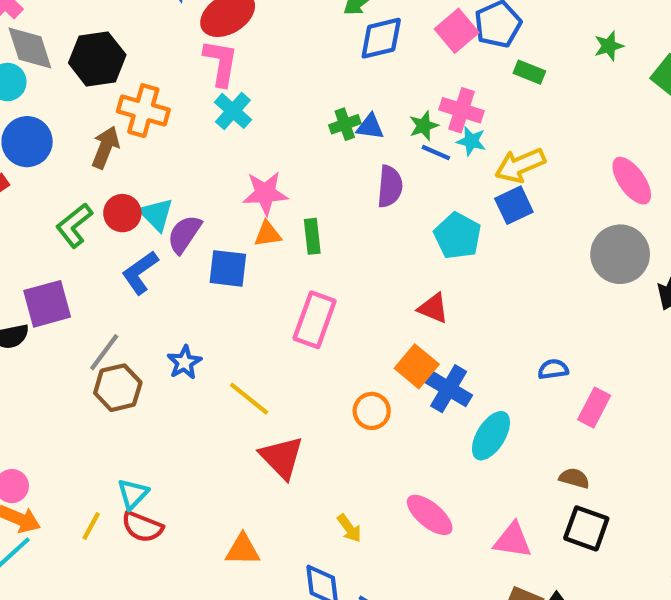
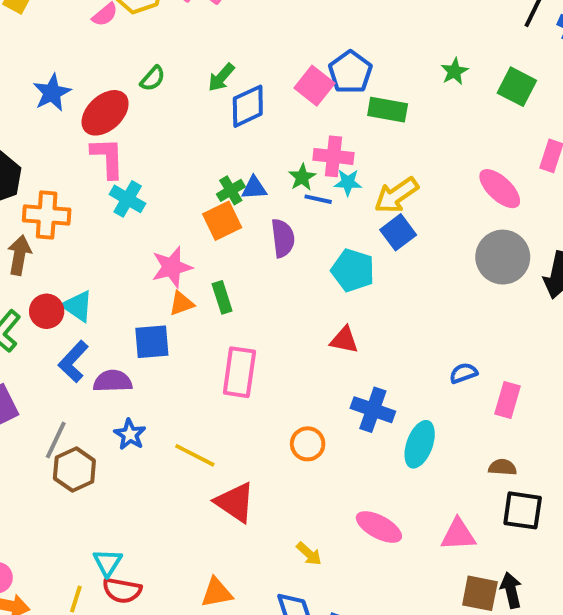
green rectangle: (529, 72) -> (388, 110), size x1.4
purple semicircle: (184, 234) -> (113, 381), moved, turned 66
orange square: (417, 366) -> (222, 221), moved, turned 36

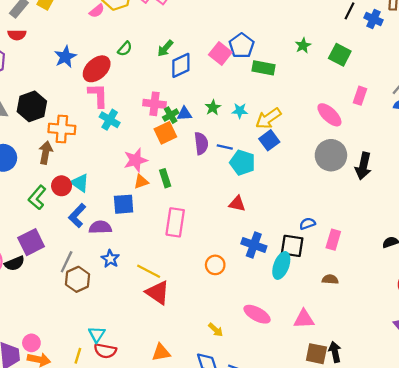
pink cross: (333, 156) -> (154, 104), moved
blue line: (318, 199) -> (225, 147), moved
red triangle: (235, 502) -> (158, 292), moved
black square: (523, 510) -> (292, 246), moved

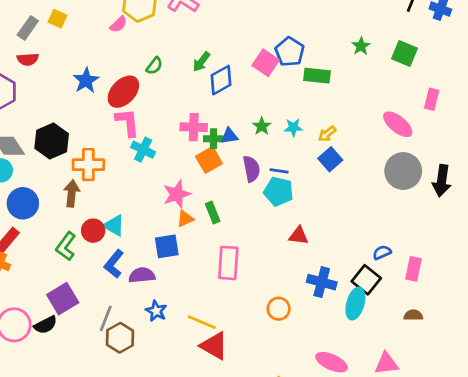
green cross: (171, 115) -> (213, 139), turned 35
yellow arrow: (268, 118) -> (327, 134), size x0.6
cyan pentagon: (242, 163) -> (279, 191), moved
black square: (292, 246) -> (366, 280), turned 35

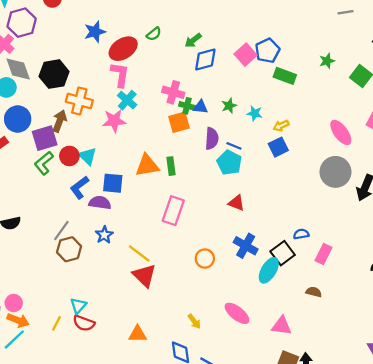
pink star: (177, 194) -> (114, 121), moved
orange triangle: (185, 219) -> (147, 165), size x1.6
blue square: (167, 246) -> (113, 183), moved
purple square: (63, 299) -> (45, 138), moved

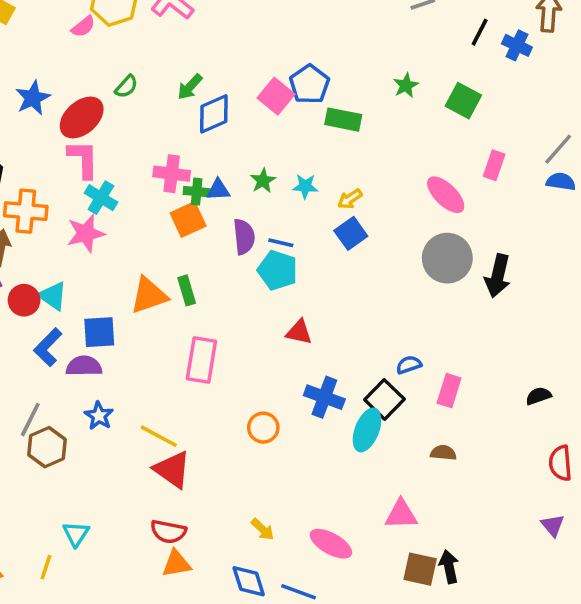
pink ellipse: (237, 313) -> (331, 544), moved
red semicircle: (84, 323) -> (168, 532), moved

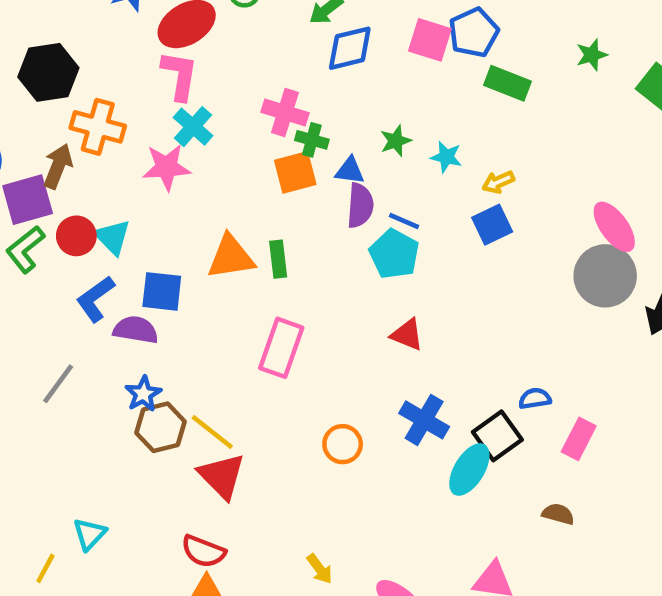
pink square: (276, 96) -> (430, 40), turned -32
blue triangle: (218, 190) -> (350, 171), moved
pink ellipse: (446, 195) -> (614, 227), moved
brown hexagon: (47, 447) -> (161, 427), moved

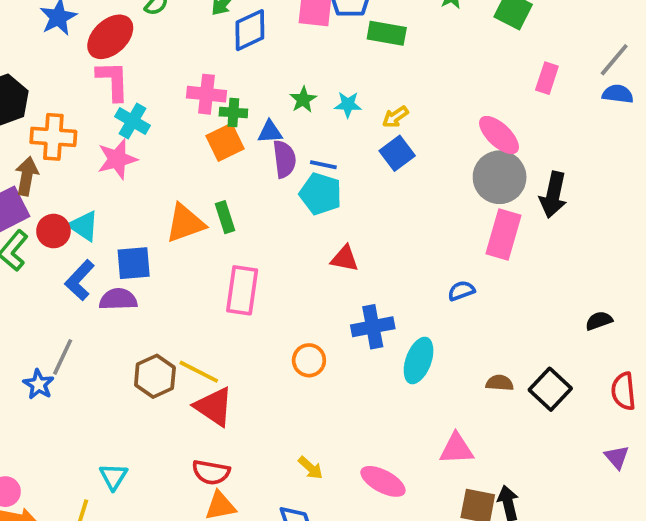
blue star: (143, 394) -> (39, 384), moved
blue cross: (424, 420) -> (373, 327), turned -30
black square: (497, 436) -> (550, 389), moved
pink rectangle: (579, 439) -> (504, 234), moved, size x1.4

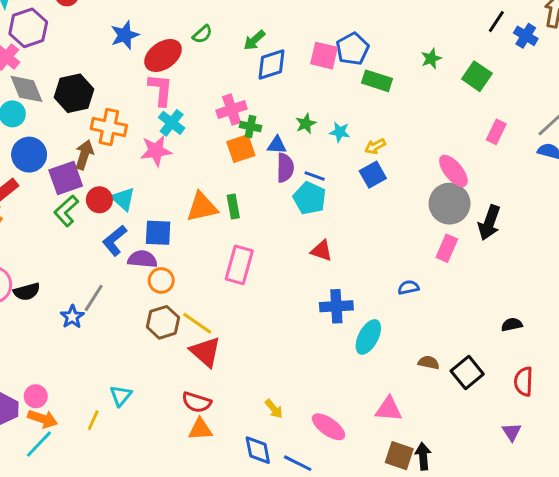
pink cross: (207, 94) -> (232, 110), turned -32
pink rectangle: (504, 234) -> (447, 248), size x0.7
orange circle: (309, 360) -> (161, 281), moved

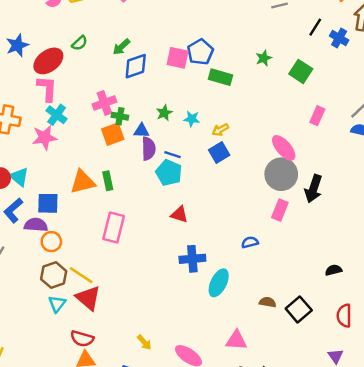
cyan triangle: (121, 396) -> (57, 304), moved

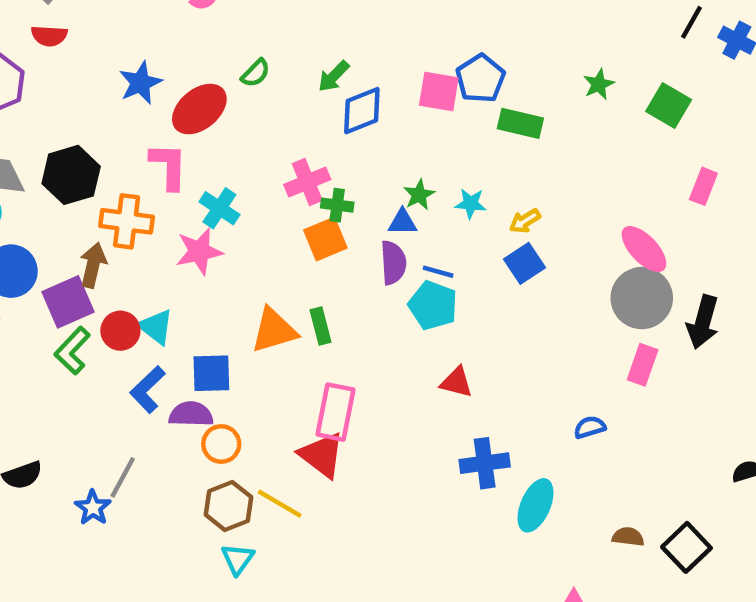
pink L-shape: (47, 88) -> (169, 166), moved
blue triangle: (141, 131) -> (402, 222), moved
red triangle: (88, 298) -> (322, 455), moved

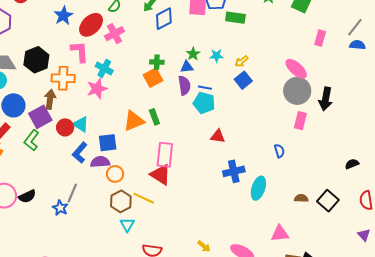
pink cross: (307, 182) -> (114, 34), moved
green L-shape: (72, 351) -> (32, 140), moved
blue semicircle: (590, 427) -> (279, 151), turned 96

